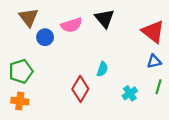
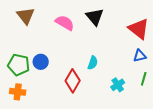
pink semicircle: (71, 25) -> (65, 23), turned -132
blue circle: (45, 37) -> (41, 62), moved
green pentagon: (21, 71) -> (19, 65), turned 30

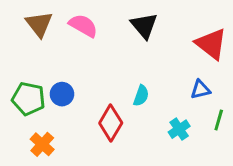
pink semicircle: (65, 23) -> (83, 26), moved
blue triangle: (140, 56) -> (200, 90), moved
orange cross: (18, 92) -> (42, 144), moved, turned 35

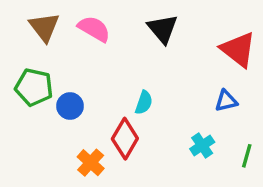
cyan semicircle: (141, 96) -> (144, 103), moved
green pentagon: (29, 99) -> (34, 87), moved
green line: (219, 120) -> (247, 156), moved
orange cross: (42, 144) -> (91, 163), moved

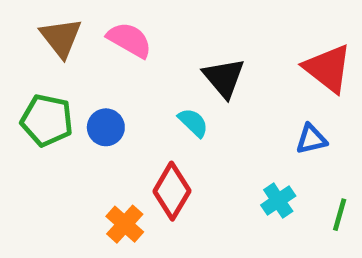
black triangle: (163, 29) -> (224, 78), moved
cyan semicircle: (144, 103) -> (193, 123), moved, turned -65
blue circle: (70, 106) -> (106, 127), moved

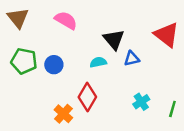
brown triangle: (61, 38) -> (18, 18), moved
cyan semicircle: (193, 123) -> (98, 62), turned -56
blue triangle: (311, 139) -> (132, 59), moved

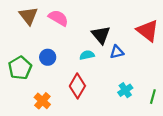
brown triangle: (18, 18) -> (29, 16), moved
green pentagon: (24, 61) -> (20, 68), moved, turned 30
orange cross: (63, 114) -> (42, 101), moved

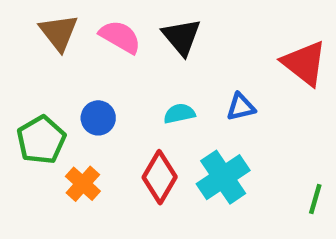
black triangle: (101, 35) -> (182, 37), moved
cyan cross: (125, 90) -> (223, 177), moved, size x1.6
orange cross: (42, 101) -> (83, 184), moved

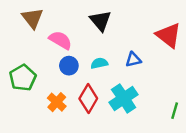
pink semicircle: (120, 37) -> (60, 40), moved
blue circle: (98, 118) -> (69, 66), moved
orange cross: (83, 184) -> (57, 102), moved

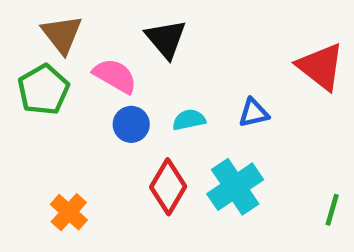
black triangle: (101, 21) -> (166, 39), moved
green pentagon: (23, 78) -> (43, 90), moved
orange cross: (57, 102) -> (69, 212), moved

